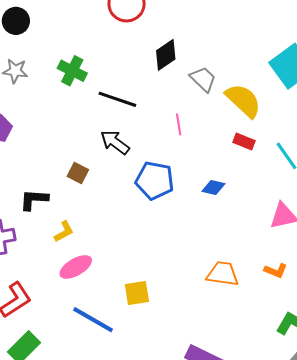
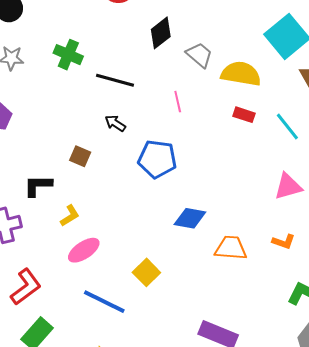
yellow semicircle: (243, 100) -> (241, 74), turned -30
black arrow: (115, 142) -> (115, 123), size x0.7
blue diamond: (213, 188) -> (190, 218), moved, size x1.4
yellow square: (137, 293) -> (146, 272), turned -32

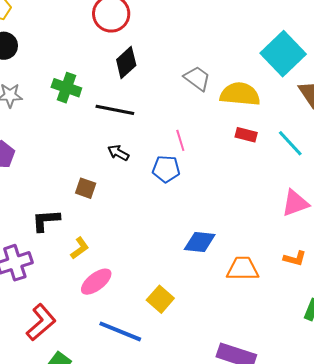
black diamond: (161, 33) -> (126, 62), moved
pink line: (178, 102) -> (180, 140), moved
blue pentagon: (157, 159) -> (166, 169), moved, size x0.7

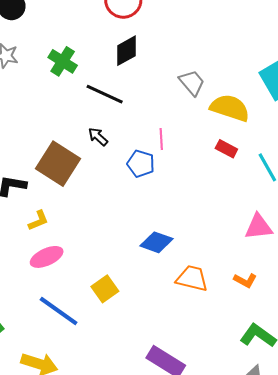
brown square: (86, 188) -> (58, 164), size x2.0

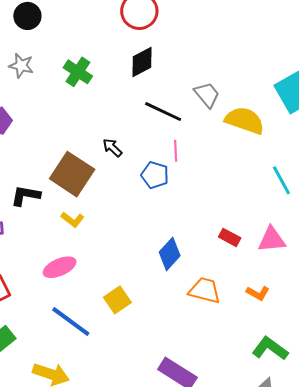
black line: (105, 94) -> (163, 112), moved
red rectangle: (226, 149) -> (230, 237), moved
yellow L-shape: (38, 221) -> (73, 220), moved, turned 60
blue diamond: (156, 242) -> (170, 254), turned -68

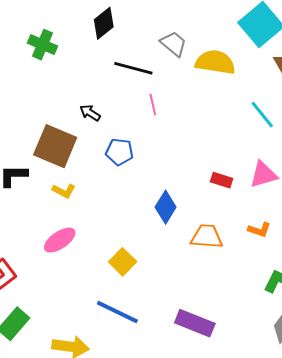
blue pentagon: (155, 175) -> (119, 152), moved
blue line: (71, 321) -> (117, 312), moved

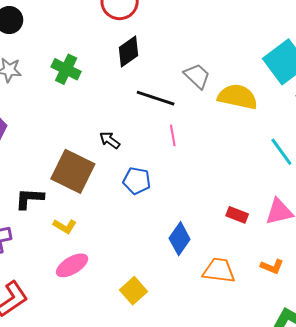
yellow L-shape: (64, 191) -> (65, 226), moved

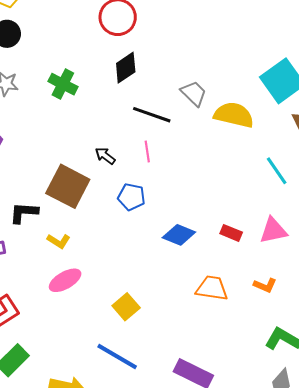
pink line: (173, 135) -> (147, 151), moved
blue diamond: (180, 239) -> (179, 235), moved, turned 76

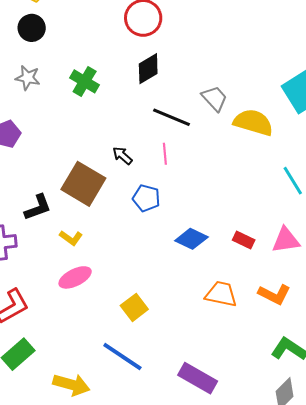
black L-shape: (24, 213) -> (38, 207), turned 152
orange L-shape: (265, 285) -> (274, 294), size x1.4

